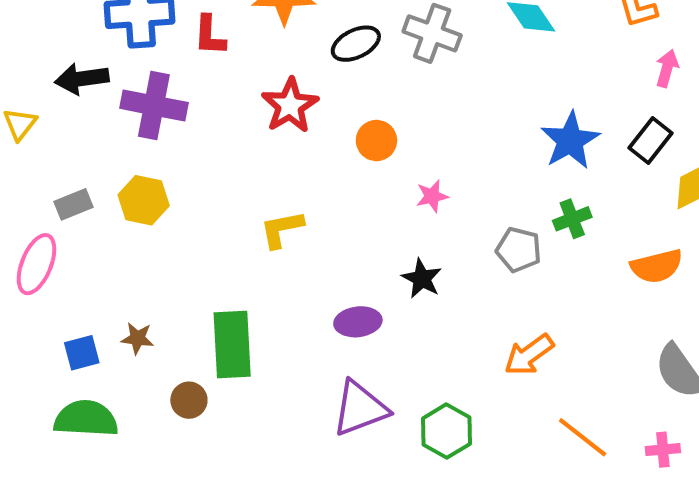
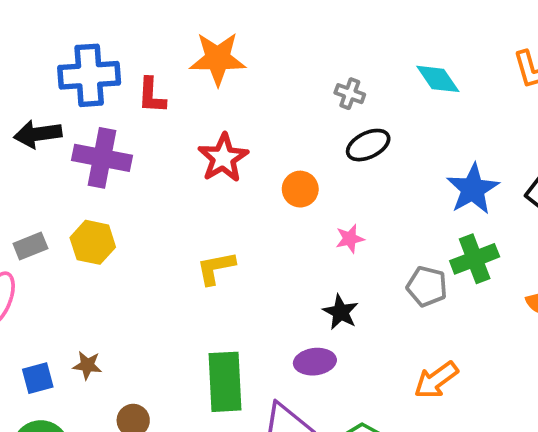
gray cross: (432, 33) -> (350, 94), size x0.6
black ellipse: (356, 44) -> (368, 145), moved
green cross: (572, 219) -> (475, 259), size x1.4
purple ellipse: (358, 322) -> (315, 362), moved
green rectangle: (232, 344) -> (225, 382), moved

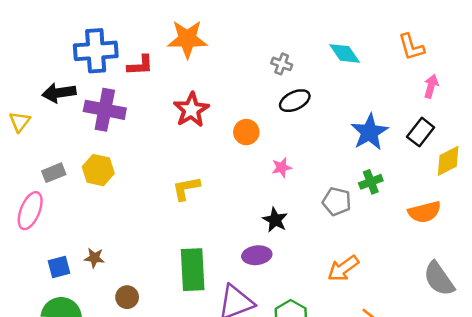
red L-shape: (152, 95) -> (140, 65), turned -96
green cross: (475, 259) -> (371, 182), size x0.7

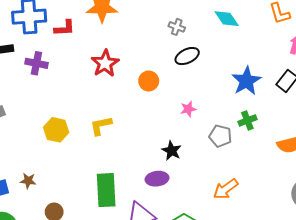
purple cross: (105, 110) -> (36, 63), size x0.7
pink star: (282, 167) -> (188, 109), moved
yellow hexagon: (98, 170) -> (56, 130), moved

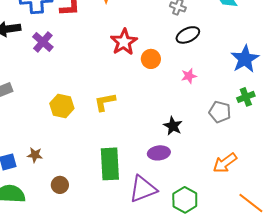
purple cross: (36, 63) -> (43, 42), turned 30
red star: (105, 63) -> (124, 42), moved
pink star: (188, 109) -> (189, 76), moved

